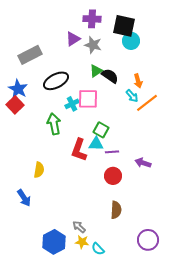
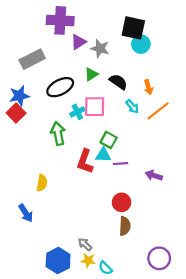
purple cross: (92, 19) -> (60, 20), moved, size x1.4
green triangle: (96, 71) -> (91, 74), moved
blue star: (18, 89) -> (19, 96), turned 30
cyan arrow: (132, 96) -> (132, 107), moved
red circle: (113, 176) -> (122, 202), moved

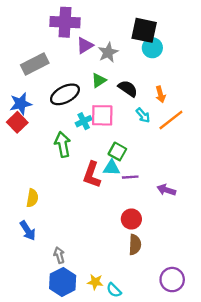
gray star: (100, 48) -> (108, 52), turned 30
yellow semicircle: (42, 183) -> (32, 198), moved
gray arrow: (85, 244) -> (59, 255), moved, turned 32

